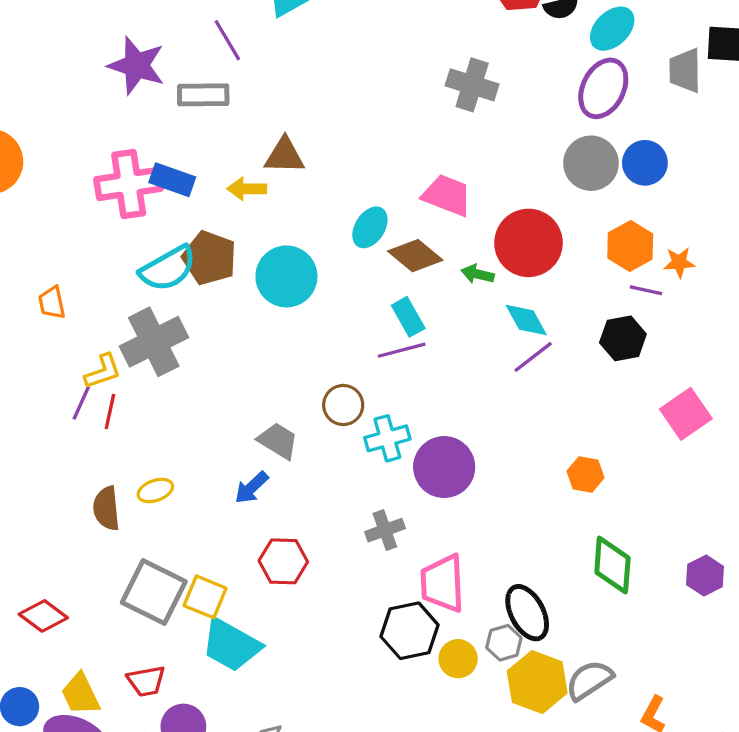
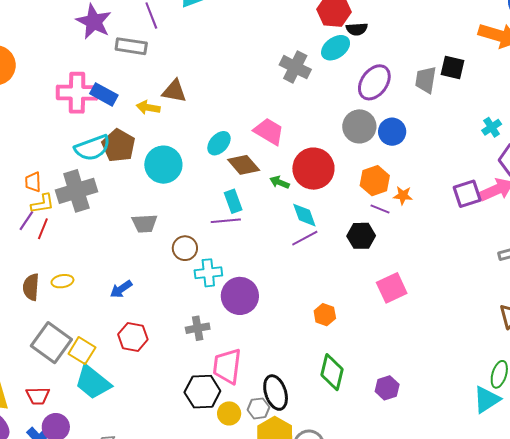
cyan ellipse: (612, 29) -> (336, 48), moved
orange trapezoid: (52, 303) -> (33, 182), moved
gray trapezoid: (278, 441) -> (144, 223), moved, turned 136

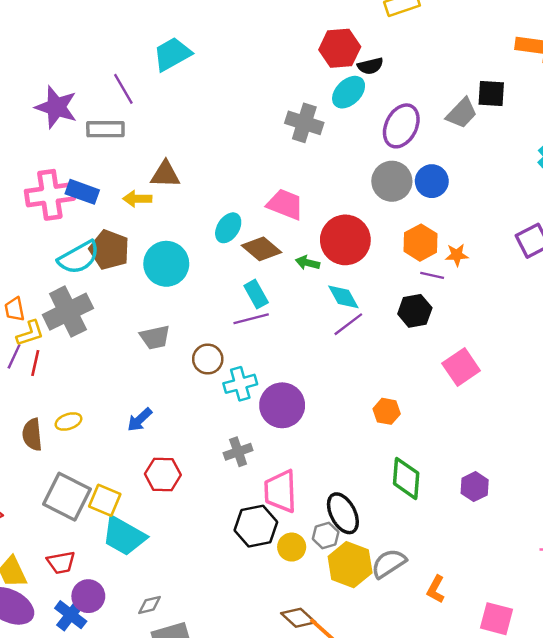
gray trapezoid: (426, 80) -> (462, 113), turned -136

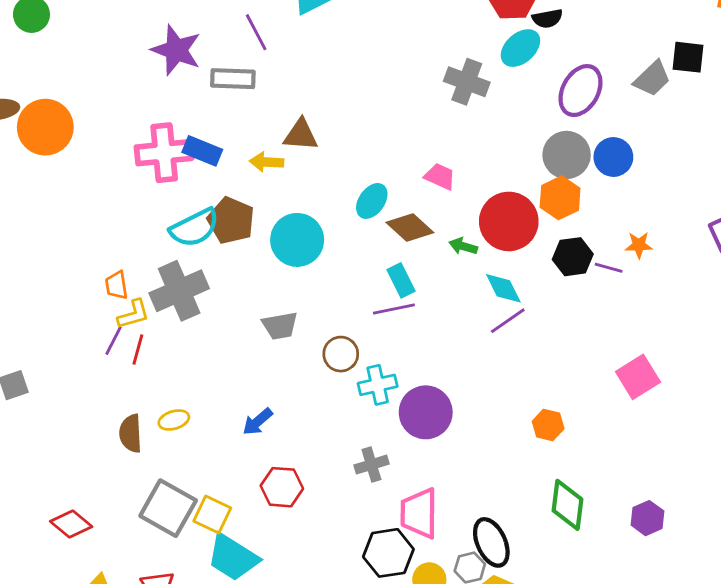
pink trapezoid: (285, 204) -> (440, 177), size x0.7
orange hexagon: (421, 243) -> (560, 198), moved
black hexagon: (415, 311) -> (573, 257), moved

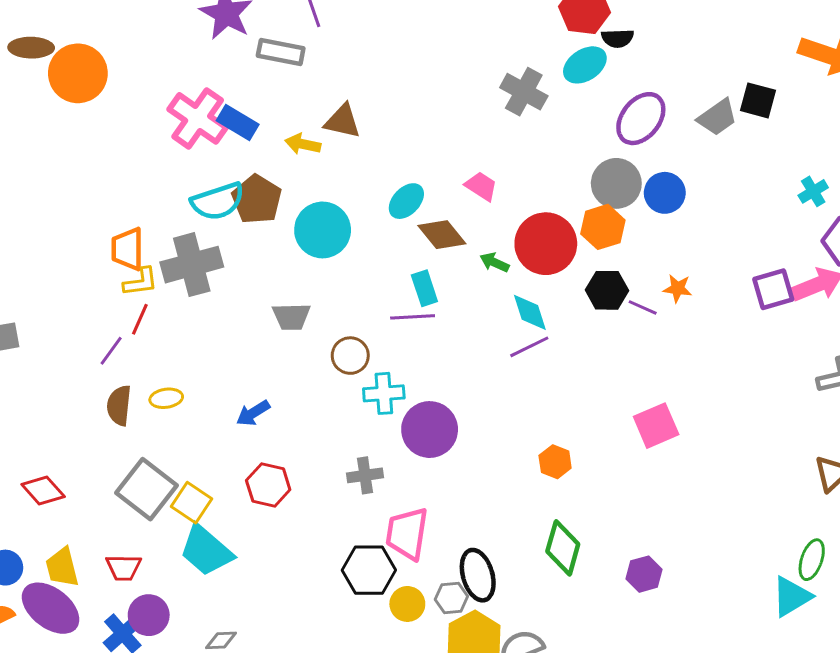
pink cross: (164, 153) -> (198, 118), turned 32
orange trapezoid: (116, 285) -> (127, 249), size x1.4
purple line: (113, 341) -> (111, 351), moved

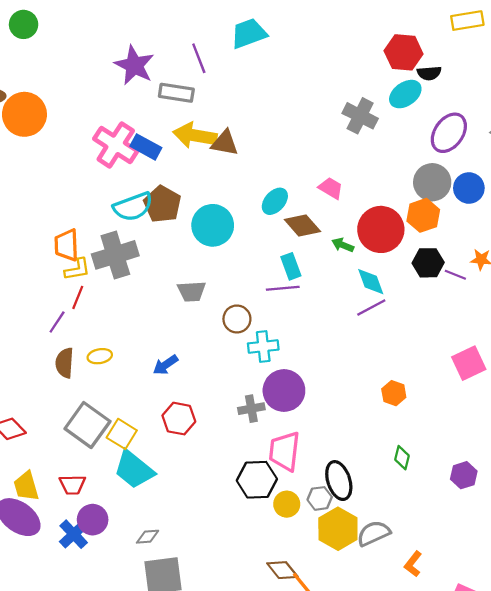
yellow arrow: (303, 144) -> (195, 135), moved, size x1.6
purple circle: (430, 430) -> (284, 391), moved
green diamond: (563, 548) -> (402, 458), size x0.6

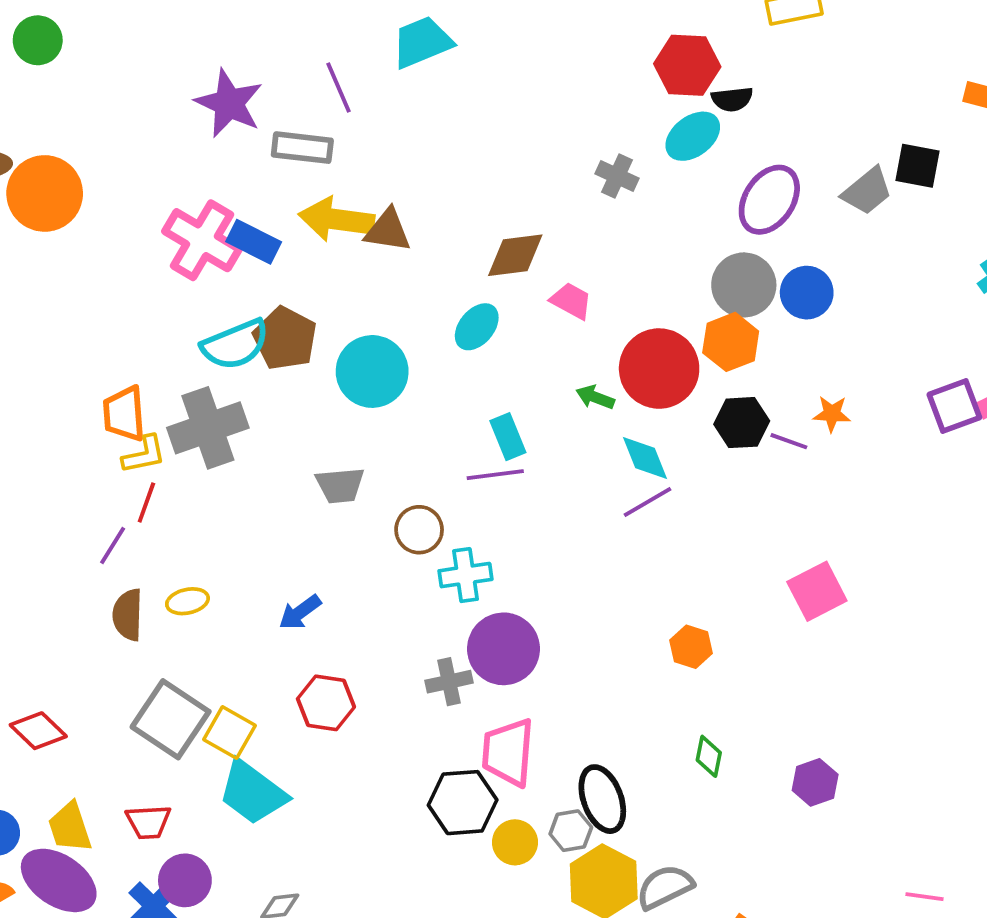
gray cross: (360, 116) -> (617, 176), size x0.7
brown diamond: (302, 226) -> (515, 255), moved, turned -54

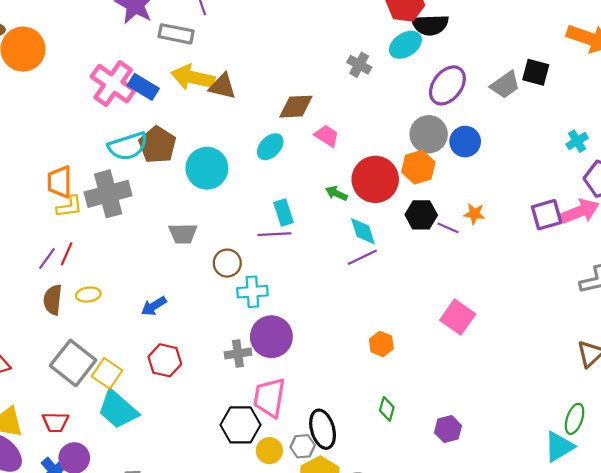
black semicircle: (732, 99) -> (430, 25), size x1.5
red line: (146, 502) -> (67, 254), moved
pink square: (817, 591) -> (458, 317), turned -32

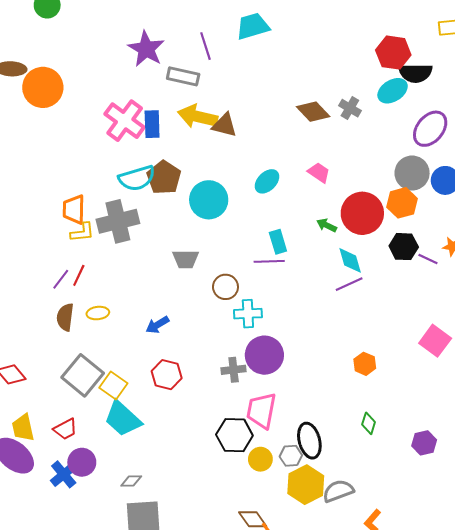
blue rectangle: (143, 87) -> (152, 124), turned 56
brown diamond: (296, 107) -> (313, 112), moved, turned 48
red trapezoid: (55, 422) -> (65, 429), turned -30

